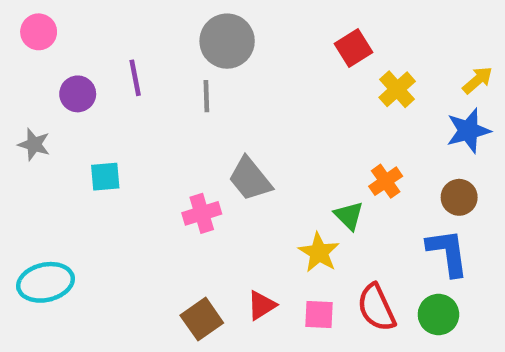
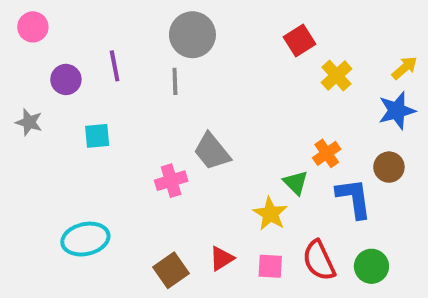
cyan square: (105, 177) -> (97, 136), moved
blue L-shape: (448, 252) -> (354, 198), moved
cyan ellipse: (46, 282) -> (85, 239), moved

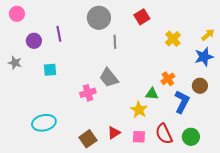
red square: (299, 41) -> (142, 17), moved
gray line: (175, 81) -> (115, 42), moved
green triangle: (296, 183) -> (152, 94), turned -40
blue L-shape: (354, 198) -> (182, 102), turned 35

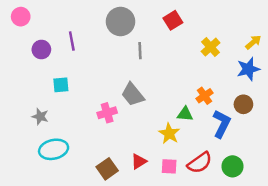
gray star: (15, 63) -> (40, 116), moved
red semicircle: (164, 134) -> (200, 163), turned -100

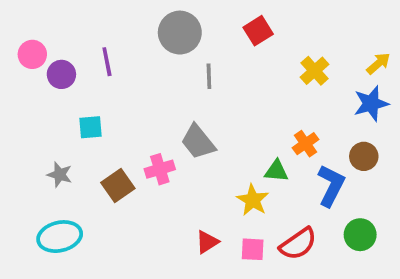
pink circle: (21, 17) -> (32, 54), moved
cyan ellipse: (54, 149) -> (60, 237), moved
green circle: (233, 166) -> (360, 235), moved
brown square: (107, 169) -> (118, 186), moved

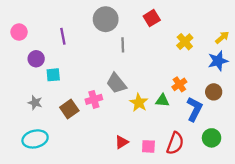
purple circle: (61, 74) -> (36, 59), moved
yellow star: (253, 200) -> (139, 103), moved
red semicircle: (298, 244) -> (175, 143), turned -35

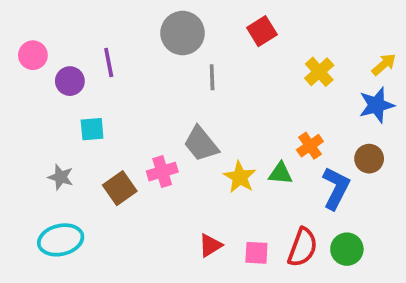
purple circle: (36, 59) -> (70, 81), moved
green circle: (212, 138) -> (347, 249), moved

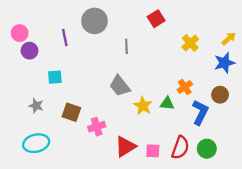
gray circle: (183, 33) -> (94, 21), moved
purple circle: (70, 81) -> (30, 51), moved
pink cross: (162, 172) -> (97, 127), moved
brown square: (120, 188) -> (71, 112), turned -36
red triangle: (210, 245) -> (125, 146), size x1.5

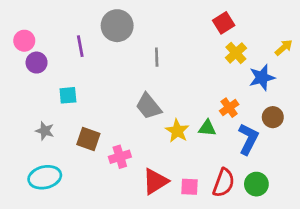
red square: (156, 19) -> (224, 23), moved
blue star: (224, 63) -> (262, 78), moved

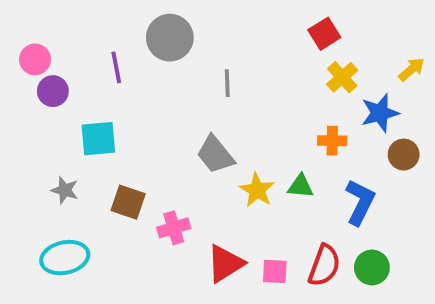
cyan square: (68, 95) -> (98, 139), size x1.4
orange cross: (229, 108) -> (332, 141), moved, turned 36
brown circle: (273, 117) -> (404, 155), moved

